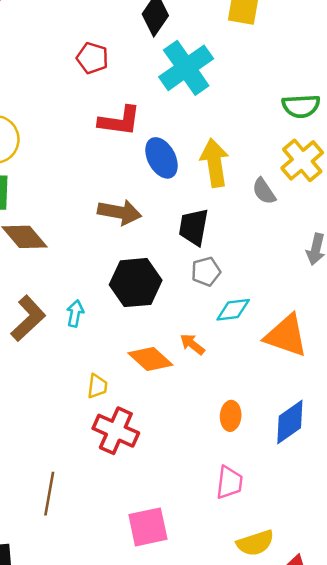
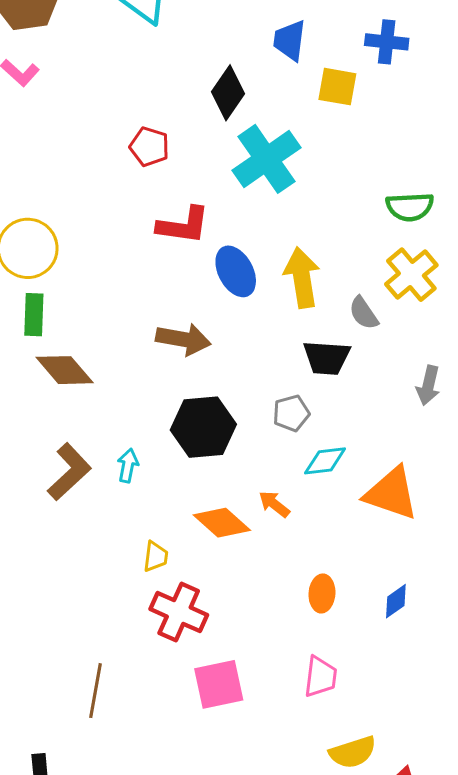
black trapezoid: (194, 227) -> (327, 358), moved, turned -96
blue diamond: (290, 422) -> (396, 601), size x0.6
pink square: (148, 527) -> (219, 684), moved

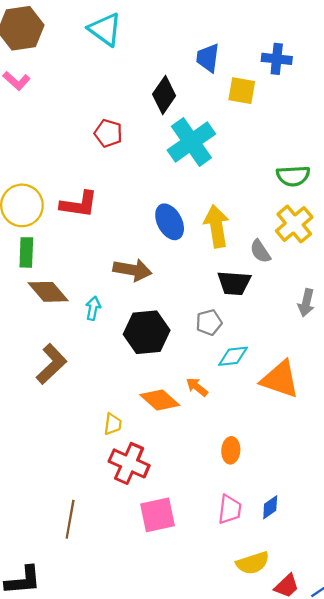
red L-shape: (183, 225) -> (79, 204), moved
cyan arrow: (128, 466) -> (93, 308), moved
blue diamond: (396, 601) -> (270, 507), moved

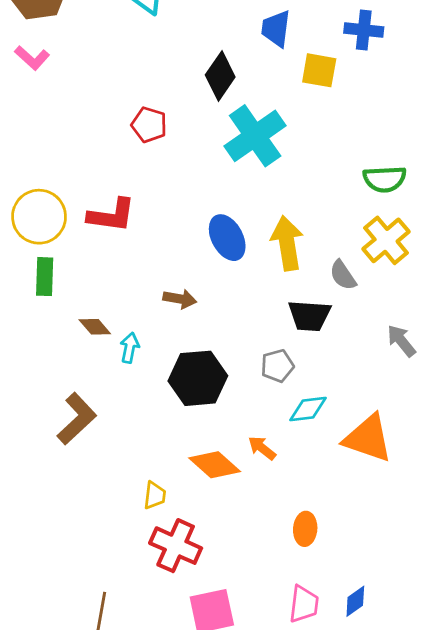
brown arrow: (132, 270) -> (180, 299), size x0.7
brown diamond: (48, 292) -> (95, 327), moved, size x0.6
gray arrow: (306, 303) -> (401, 341), turned 128

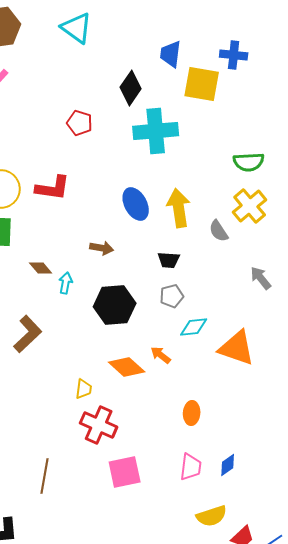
yellow square: (319, 70) -> (202, 84), size x1.4
cyan cross: (255, 136) -> (156, 131), turned 30
black trapezoid: (309, 316) -> (169, 260), moved, size x0.7

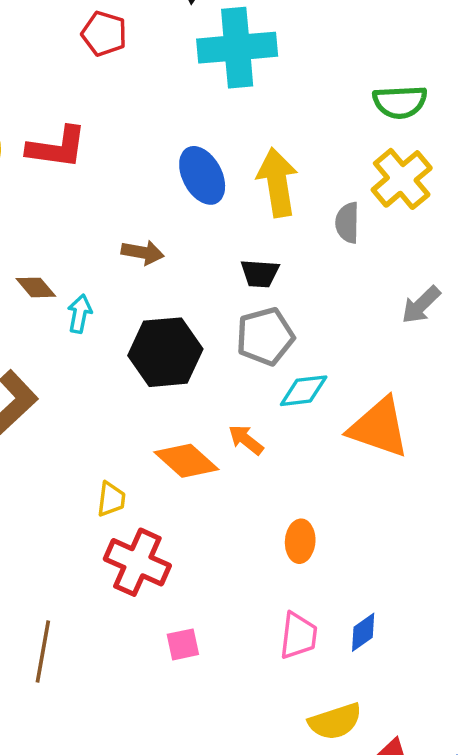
gray semicircle: (219, 231) -> (347, 223), turned 35
gray arrow: (261, 278) -> (421, 305), turned -95
gray pentagon: (172, 296) -> (265, 336), size x1.4
pink square: (125, 472) -> (183, 644), size x0.6

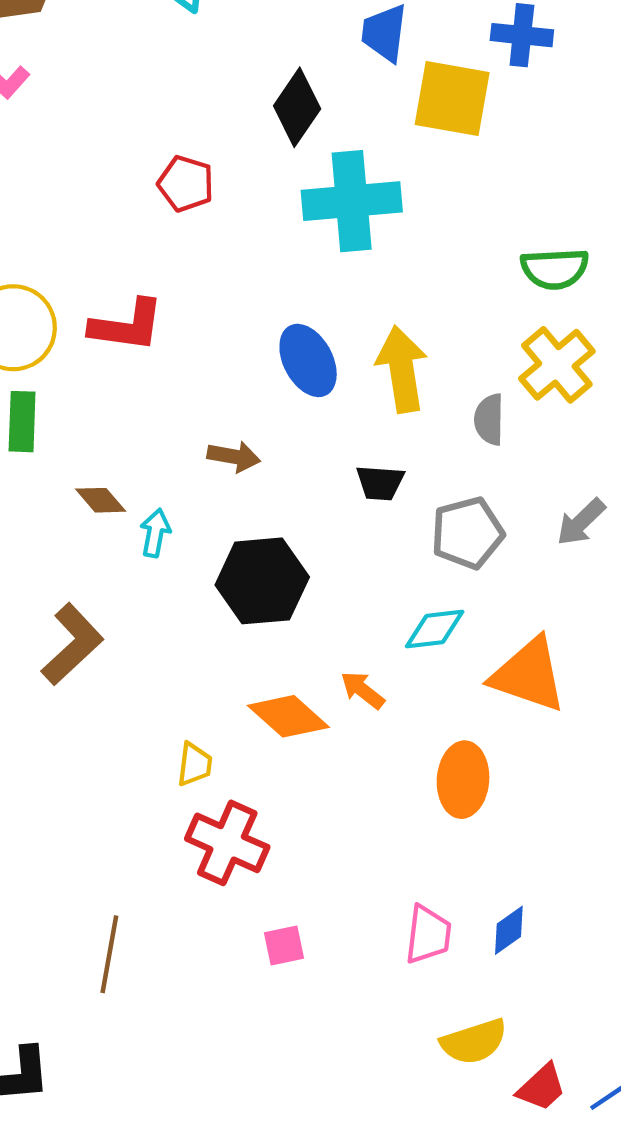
gray pentagon: (265, 336) -> (467, 533), moved
orange ellipse: (300, 541) -> (463, 780), moved, size x1.4

